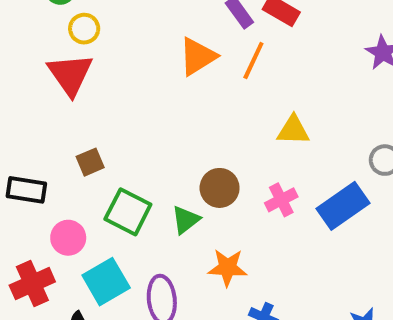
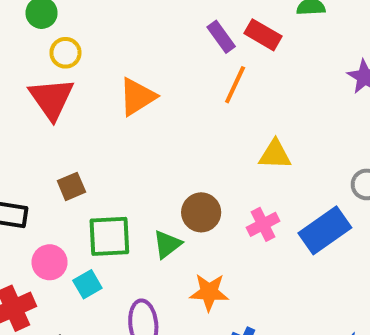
orange triangle: (198, 56) -> (137, 97), moved
green square: (128, 212) -> (109, 236), turned -30
cyan square: (106, 282) -> (87, 284), moved, size x0.6

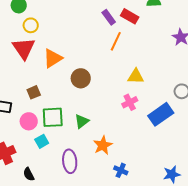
orange triangle: (137, 97) -> (53, 58), moved
brown circle: (201, 212) -> (81, 78), moved
pink cross: (263, 224) -> (130, 102), moved
pink circle: (50, 262) -> (29, 121), moved
orange star: (209, 292) -> (103, 145), turned -30

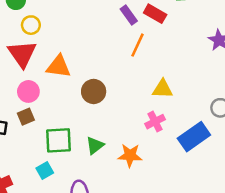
orange triangle: (53, 58) -> (58, 66), turned 40
brown square: (34, 92) -> (26, 117), moved
pink circle: (29, 121) -> (28, 91), moved
orange star: (103, 145) -> (130, 155), moved, turned 30

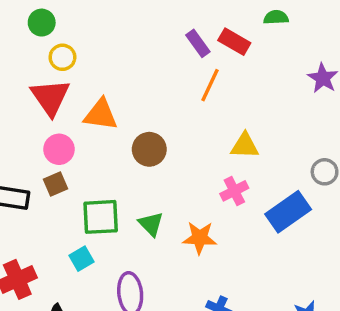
green triangle: (95, 145) -> (151, 224), turned -36

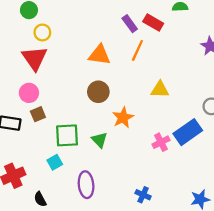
orange triangle: (101, 115) -> (99, 55), moved
pink circle: (59, 149) -> (29, 93), moved
pink cross: (234, 191) -> (161, 142), moved
orange star: (200, 238) -> (123, 118), moved, turned -30

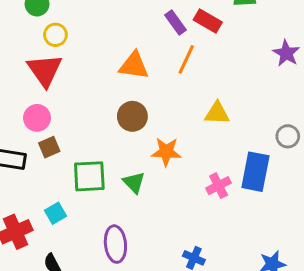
orange star: (123, 118) -> (166, 152), turned 30
blue rectangle: (188, 132) -> (255, 172), turned -44
cyan square: (55, 162) -> (55, 213), moved

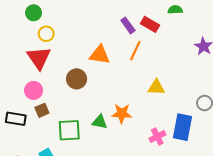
brown circle: (132, 116) -> (77, 79), moved
green triangle: (134, 182) -> (100, 122), moved, turned -35

